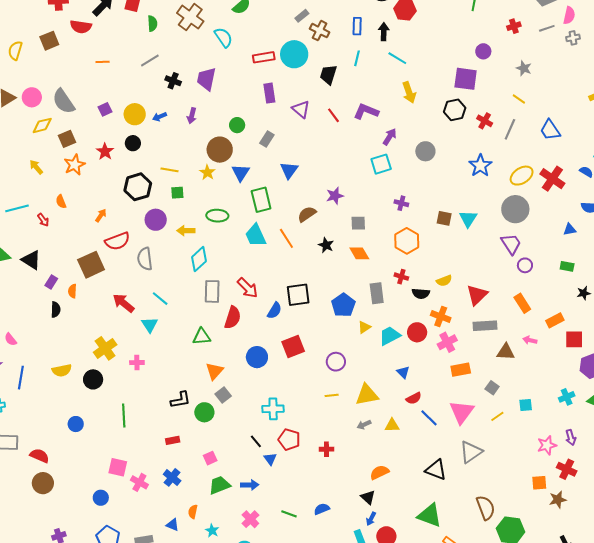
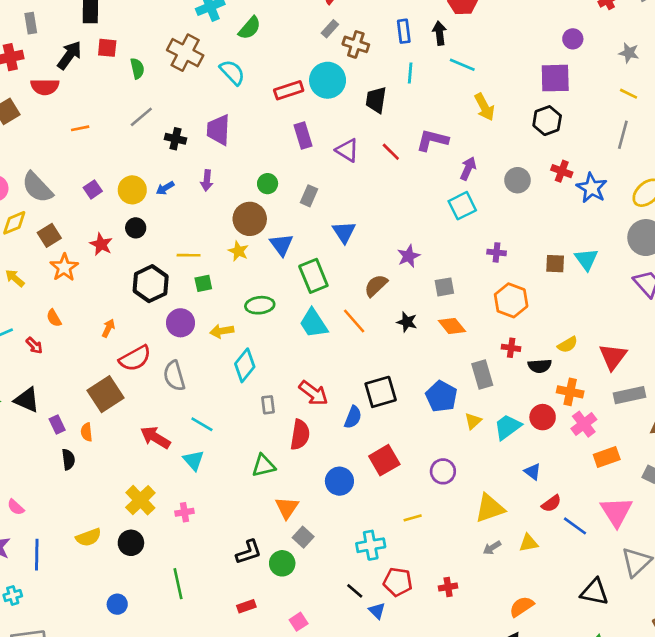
red cross: (485, 121) -> (562, 171), moved
purple rectangle: (51, 282) -> (57, 425), turned -48
gray rectangle: (212, 291) -> (268, 405), size x0.6
yellow line: (332, 395) -> (413, 518), moved

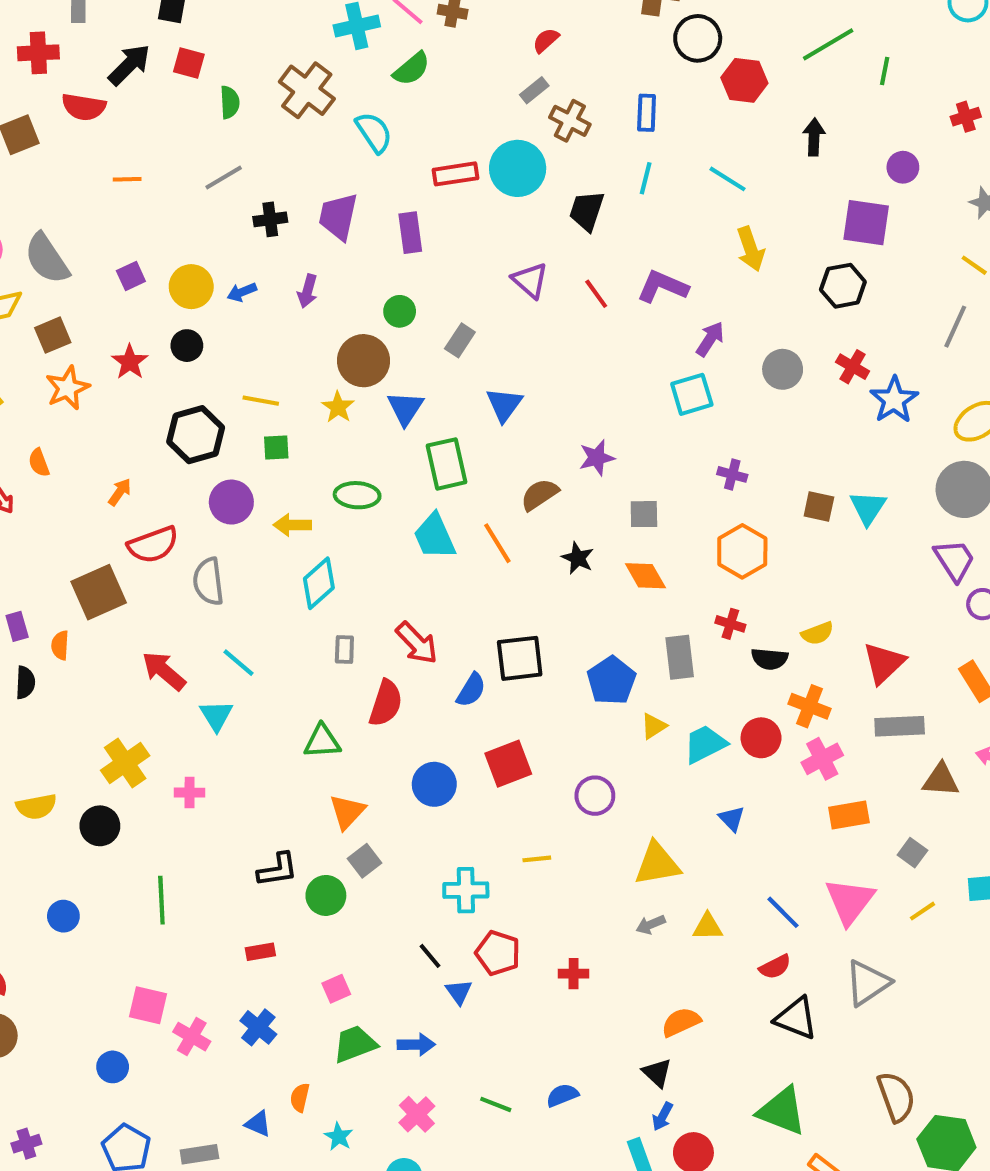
black arrow: (439, 33) -> (814, 137), moved
purple rectangle: (303, 136) -> (410, 233), moved
black cross: (175, 139) -> (270, 219), turned -30
red semicircle: (551, 504) -> (775, 967), moved

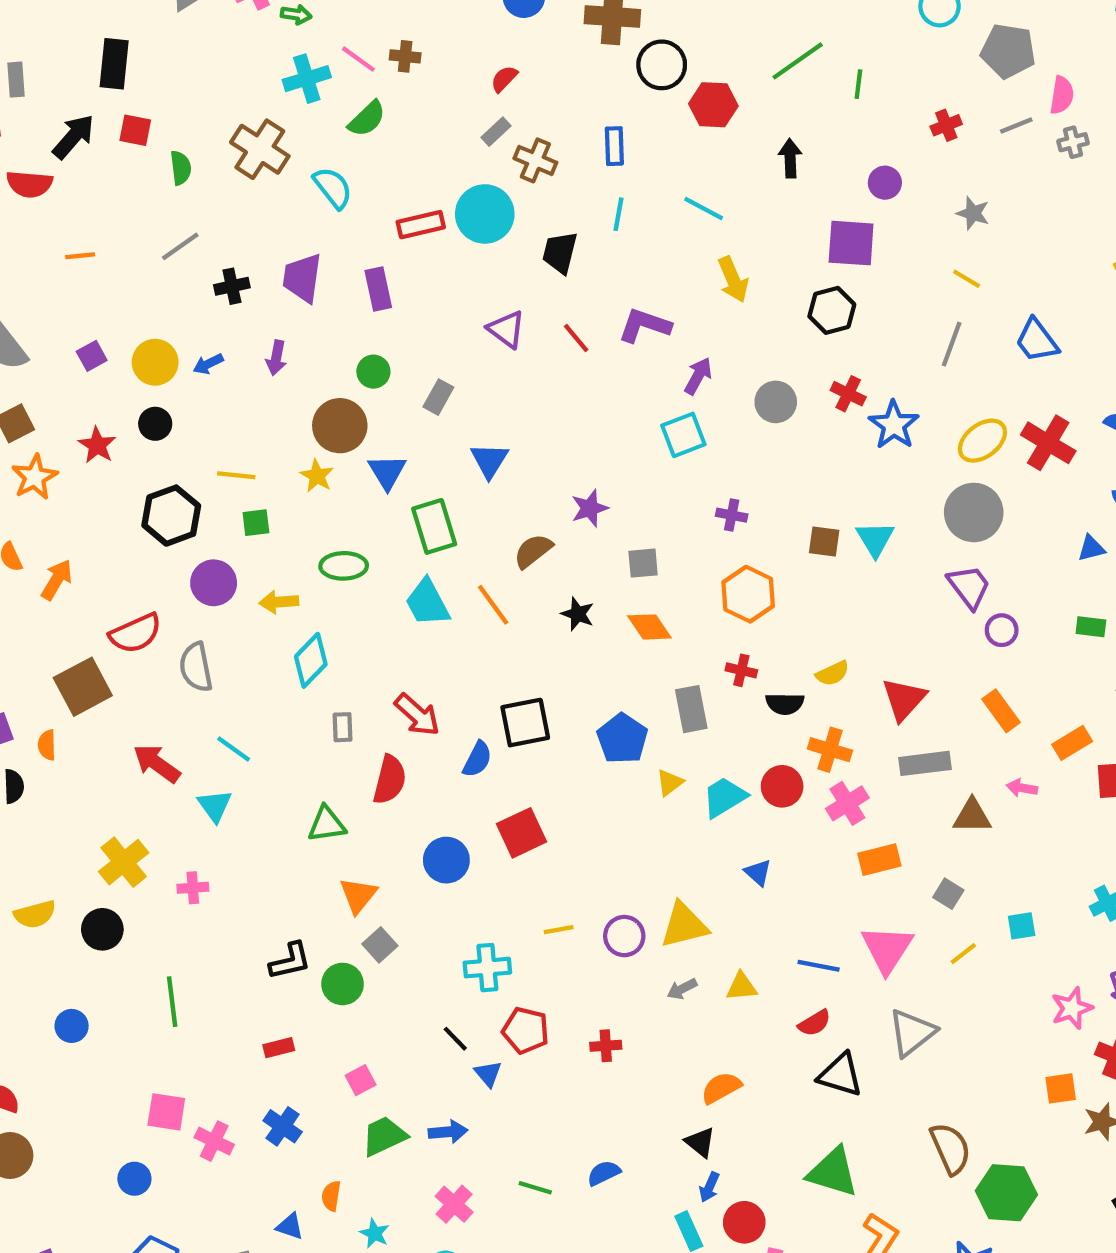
orange arrow: (120, 492) -> (57, 580), moved, size x1.4
purple circle: (595, 796) -> (624, 936), moved
blue line: (783, 912) -> (819, 966), turned -30

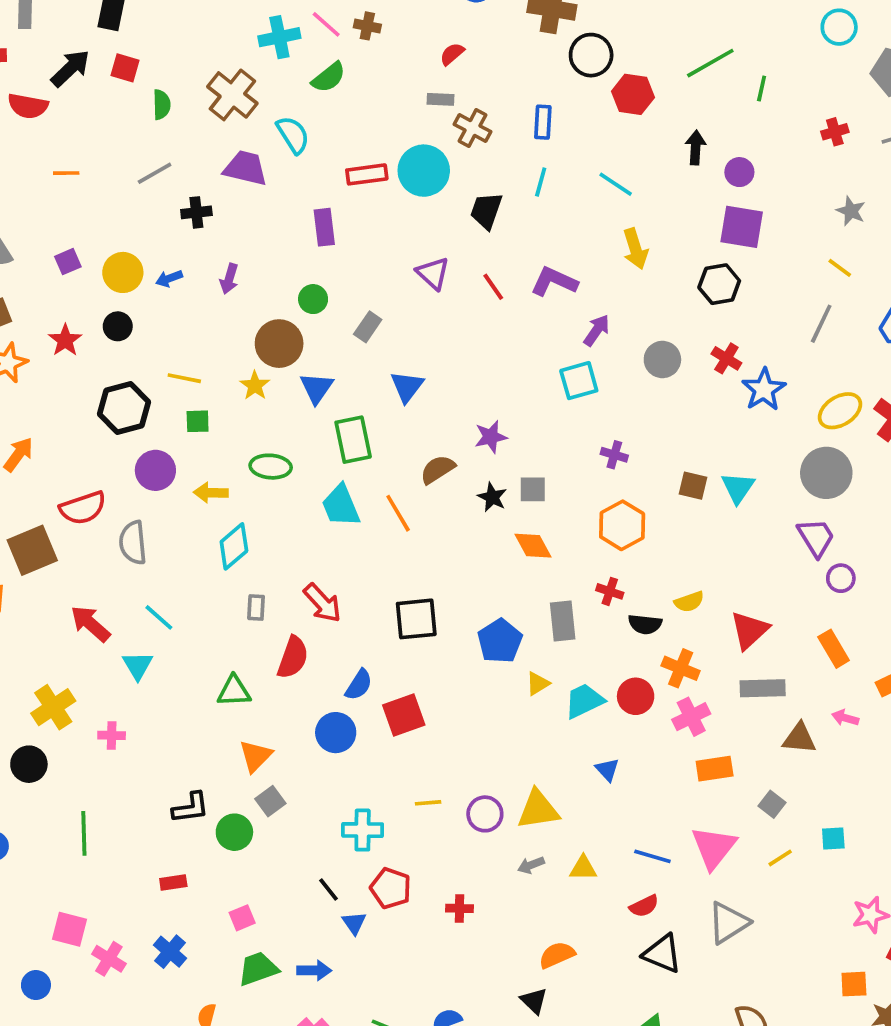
gray rectangle: (496, 132) -> (441, 99), turned 40
purple circle: (885, 183) -> (739, 172), moved
purple trapezoid: (302, 278) -> (245, 168), moved, turned 90
black star: (578, 614) -> (492, 497), moved
blue semicircle: (477, 759) -> (359, 685), moved

